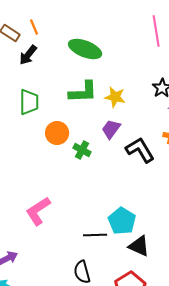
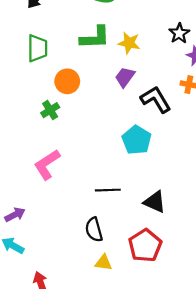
green cross: (82, 150) -> (50, 110), moved, turned 30
cyan pentagon: (122, 221) -> (137, 140), moved

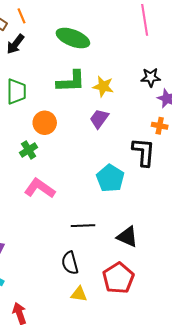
black star: (179, 33) -> (151, 77), turned 30
black L-shape: (156, 99) -> (144, 152), moved, turned 36
pink L-shape: (47, 164) -> (40, 188), moved, turned 68

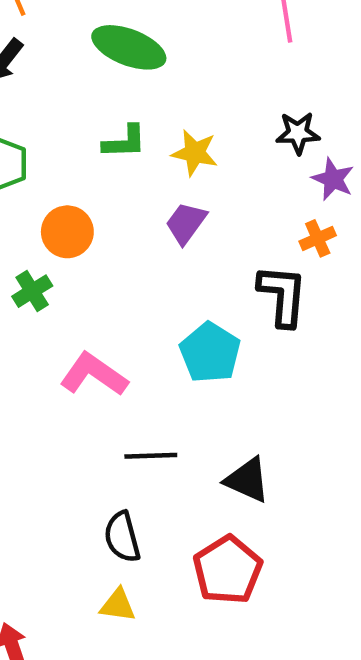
green L-shape: (71, 81) -> (124, 142), size x0.7
orange cross: (160, 126) -> (318, 238), turned -35
pink L-shape: (40, 188) -> (94, 375), moved
yellow triangle: (79, 294) -> (118, 605), moved

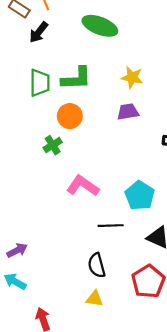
green L-shape: (124, 142) -> (76, 78), moved, size x1.4
purple trapezoid: (186, 223) -> (128, 112), turned 45
cyan pentagon: (210, 353) -> (140, 196), moved

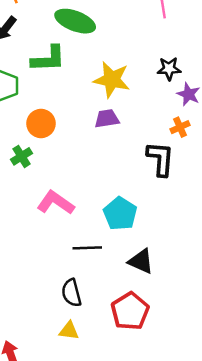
yellow star: (132, 77) -> (112, 80), size x1.4
green L-shape: (76, 78) -> (48, 59), moved

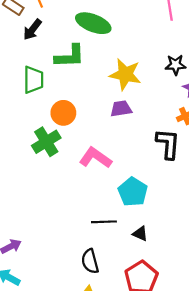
green cross: (21, 156) -> (46, 142), size x1.5
pink L-shape: (56, 203) -> (95, 158), moved
black triangle: (141, 261) -> (140, 234), moved, size x0.7

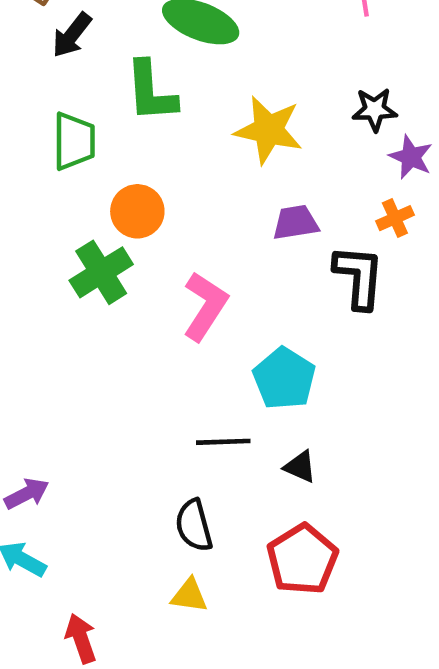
green L-shape: (70, 56) -> (151, 92), turned 88
purple trapezoid: (121, 109) -> (296, 223), moved
pink L-shape: (95, 158) -> (205, 306), turned 88

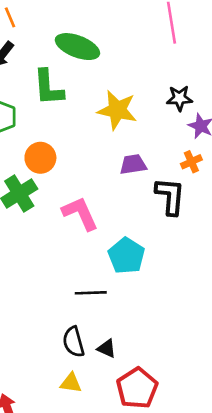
pink L-shape: (205, 306) -> (80, 213), turned -57
black triangle: (300, 467) -> (107, 348), moved
red pentagon: (302, 559) -> (137, 388), moved

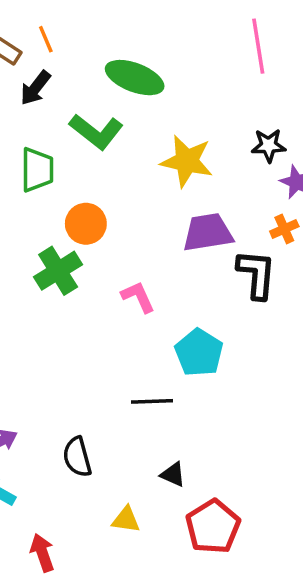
green L-shape: (48, 88) -> (96, 131), turned -48
purple trapezoid: (133, 164) -> (208, 232), size x1.4
pink L-shape: (80, 213) -> (138, 297), size x0.7
black semicircle: (74, 342) -> (77, 457), moved

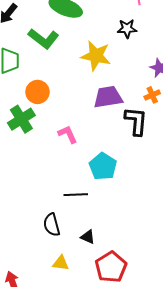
black star: (269, 145) -> (127, 29), moved
black semicircle: (77, 457) -> (52, 225), moved

